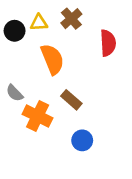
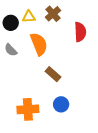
gray semicircle: (15, 93) -> (11, 50), moved
orange cross: (38, 116) -> (28, 109), moved, turned -30

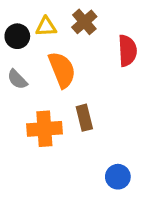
brown rectangle: (53, 74) -> (84, 118), turned 35
blue circle: (61, 104) -> (118, 177), moved
orange cross: (28, 109) -> (44, 129), moved

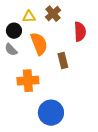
black circle: (17, 36) -> (14, 31), moved
brown rectangle: (84, 118) -> (63, 61), moved
blue circle: (118, 177) -> (51, 113), moved, size x1.6

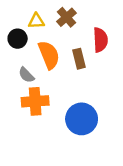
gray semicircle: (11, 50) -> (26, 75), moved
brown rectangle: (63, 61) -> (79, 59), moved
blue circle: (51, 113) -> (82, 119), moved

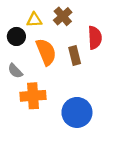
gray semicircle: (26, 75) -> (15, 71), moved

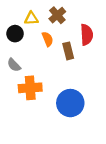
orange semicircle: (46, 52) -> (48, 39), moved, size x0.6

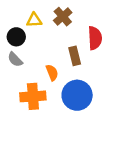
orange semicircle: (48, 39) -> (52, 73), moved
gray semicircle: (14, 65) -> (15, 59), moved
blue circle: (70, 103) -> (77, 95), moved

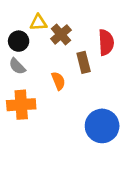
brown cross: (63, 17) -> (61, 34), moved
blue circle: (77, 95) -> (102, 126), moved
orange cross: (33, 96) -> (21, 105), moved

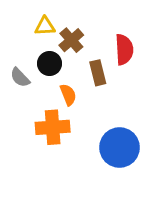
black circle: (19, 41) -> (50, 64), moved
orange cross: (21, 105) -> (53, 127), moved

